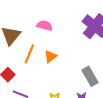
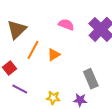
pink semicircle: (45, 26) -> (66, 25), moved

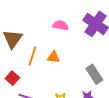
orange triangle: (54, 55) -> (54, 57), turned 48

